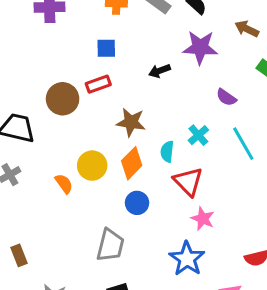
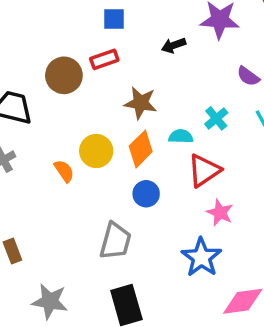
cyan semicircle: (167, 152) -> (181, 136), turned 85
red triangle: (188, 182) -> (204, 170), turned 40

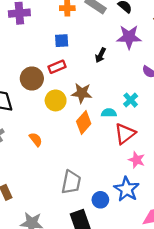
black arrow: (174, 45) -> (101, 55), turned -40
yellow circle: (96, 151) -> (56, 100), moved
blue circle: (146, 194) -> (100, 200), moved

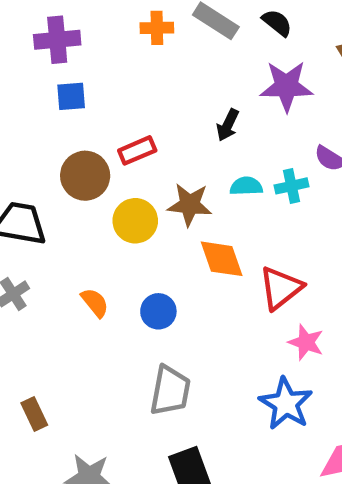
blue square: (62, 41) -> (71, 96), moved
cyan cross: (131, 100) -> (292, 186), moved, turned 32
cyan semicircle: (109, 113) -> (246, 186), moved
orange diamond: (84, 122) -> (222, 259), moved, turned -60
blue circle: (100, 200) -> (158, 311), moved

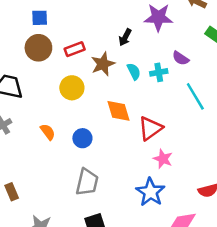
brown circle: (85, 176) -> (38, 48), moved
cyan semicircle: (246, 186) -> (134, 71), turned 63
brown star: (190, 205) -> (103, 64), moved, turned -30

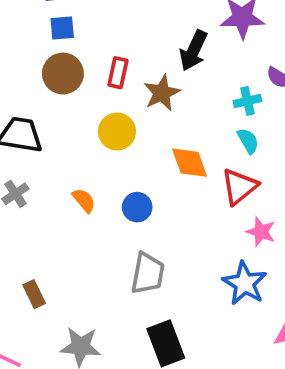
black arrow: (125, 37) -> (194, 51), size x1.5
red rectangle: (75, 49) -> (118, 73), turned -54
cyan semicircle: (134, 71) -> (248, 141), moved

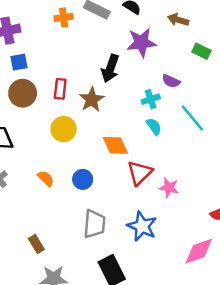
red triangle: (239, 187) -> (140, 173), moved
blue star: (245, 283) -> (142, 226), moved
brown rectangle: (34, 294) -> (36, 244), moved

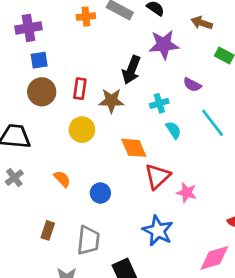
cyan cross: (151, 99) -> (159, 103), moved
brown star: (92, 100) -> (111, 101), turned 30
blue circle: (83, 179) -> (100, 193), moved
gray trapezoid: (94, 224) -> (88, 240), moved
brown rectangle: (36, 244) -> (48, 230), moved, turned 48

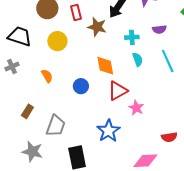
purple semicircle: (192, 85) -> (159, 29), turned -48
red rectangle: (80, 89) -> (76, 13), turned -35
yellow circle: (82, 130) -> (57, 41), moved
blue circle: (100, 193) -> (81, 86), moved

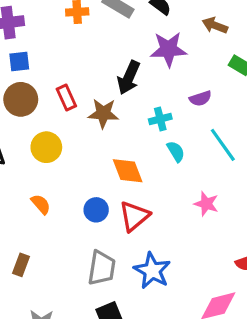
red triangle: (118, 91) -> (134, 216), moved
pink star: (136, 108) -> (206, 204), moved
gray trapezoid: (56, 126) -> (102, 268), moved

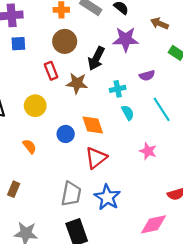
brown circle: (21, 99) -> (65, 41), moved
blue circle: (96, 210) -> (66, 134), moved

